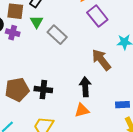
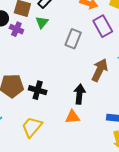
gray rectangle: (57, 35) -> (73, 39), moved, turned 60
brown arrow: (101, 60) -> (100, 70), turned 55

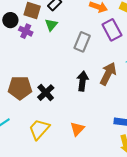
black cross: (38, 90) -> (46, 93), turned 30
black arrow: (79, 94) -> (83, 81), moved
orange triangle: (72, 117) -> (77, 129), moved, turned -42

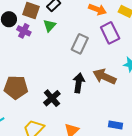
brown arrow: (108, 74) -> (104, 77), turned -95
black cross: (46, 93) -> (52, 98), moved

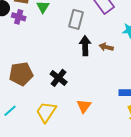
brown arrow: (104, 77) -> (106, 47), size x0.6
black arrow: (79, 83) -> (85, 46), moved

